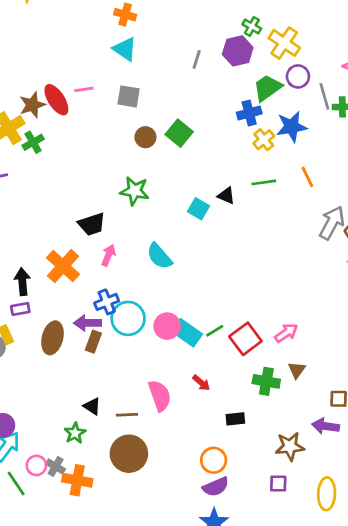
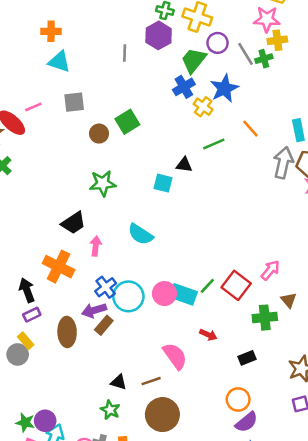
green square: (179, 133) -> (127, 122), turned 35
brown rectangle: (93, 342) -> (104, 325), turned 36

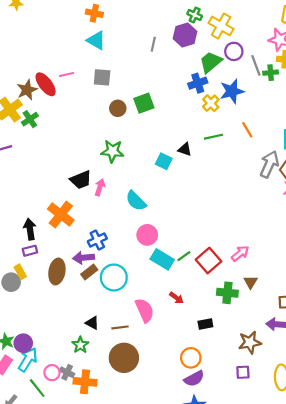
pink arrow: (96, 246) -> (100, 187), moved
pink circle: (164, 294) -> (147, 235), moved
cyan circle: (128, 296) -> (114, 277), moved

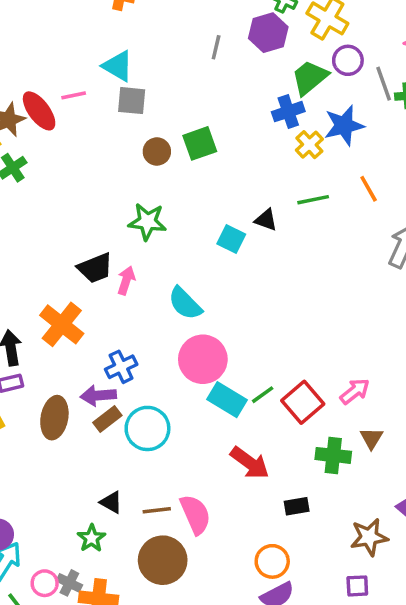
cyan triangle: (96, 40) -> (118, 66), moved
pink circle: (147, 235) -> (203, 359), size x1.4
red arrow: (176, 298) -> (250, 463), size x1.6
pink semicircle: (145, 310) -> (195, 514), moved

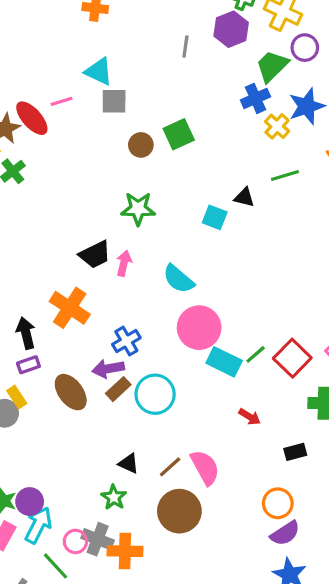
brown ellipse: (54, 418) -> (71, 392), turned -42
red arrow: (250, 463) -> (250, 417), size x0.6
brown line: (157, 510) -> (170, 467), turned -30
gray cross: (69, 583) -> (98, 539), size x1.4

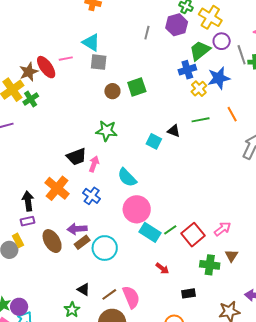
blue cross: (126, 341) -> (92, 196), moved, turned -30

